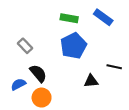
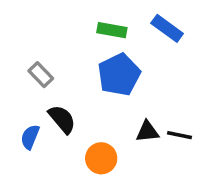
black line: (114, 67) -> (179, 135), moved
blue semicircle: (18, 84) -> (30, 137), turned -40
orange circle: (42, 98) -> (101, 158), moved

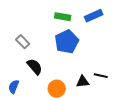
blue rectangle: (167, 28) -> (94, 16), turned -60
black triangle: (147, 132) -> (83, 82), moved
blue semicircle: (30, 137) -> (14, 87), moved

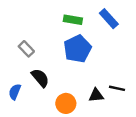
blue rectangle: (94, 16) -> (109, 19), turned 72
blue semicircle: (14, 87) -> (15, 92), moved

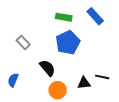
black semicircle: (40, 78) -> (47, 68), moved

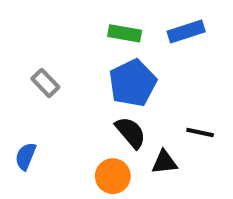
blue rectangle: (95, 16) -> (186, 31), turned -66
black semicircle: (47, 68) -> (131, 133), moved
black line: (102, 77) -> (200, 133), moved

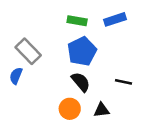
gray rectangle: (45, 83) -> (28, 51), size x1.5
blue semicircle: (26, 156) -> (16, 76), moved
black triangle: (164, 162) -> (102, 110), moved

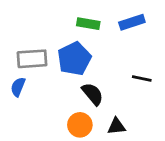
gray rectangle: (28, 51) -> (32, 59), turned -50
blue pentagon: (82, 51) -> (74, 59), moved
black line: (124, 82) -> (142, 78), moved

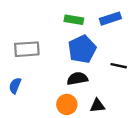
blue pentagon: (74, 59) -> (82, 49), moved
blue semicircle: (18, 87) -> (15, 86), moved
black semicircle: (93, 94) -> (77, 79), turned -60

